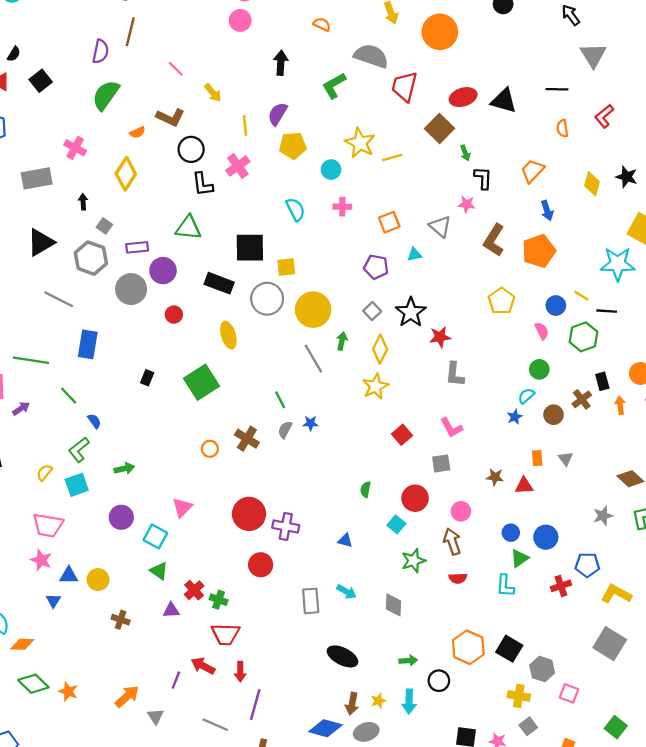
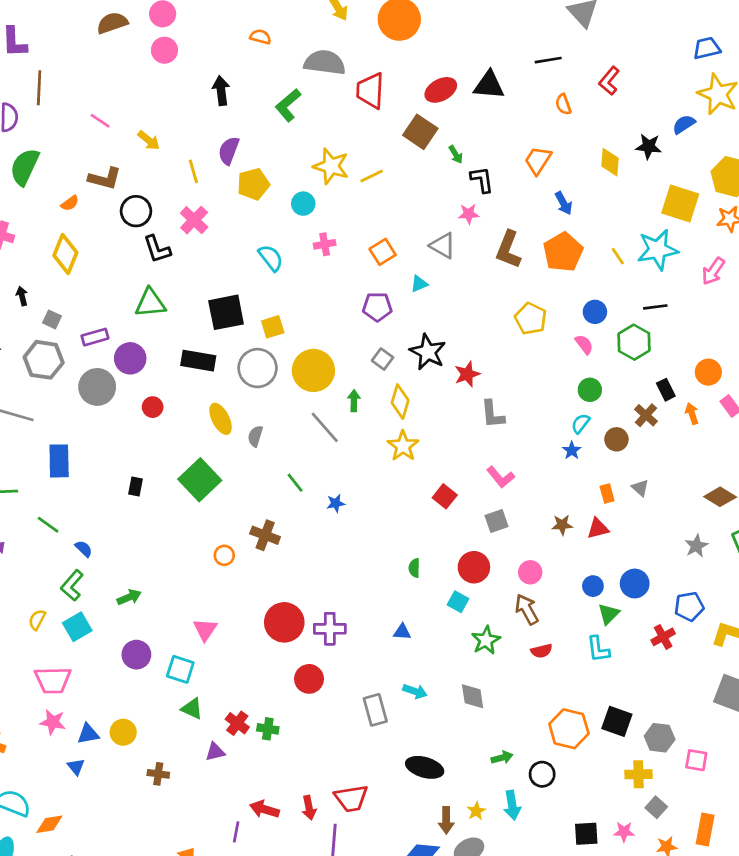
yellow line: (581, 296) -> (618, 256), moved, turned 35
gray semicircle: (285, 430) -> (255, 436), moved
red trapezoid: (225, 634) -> (351, 798), moved

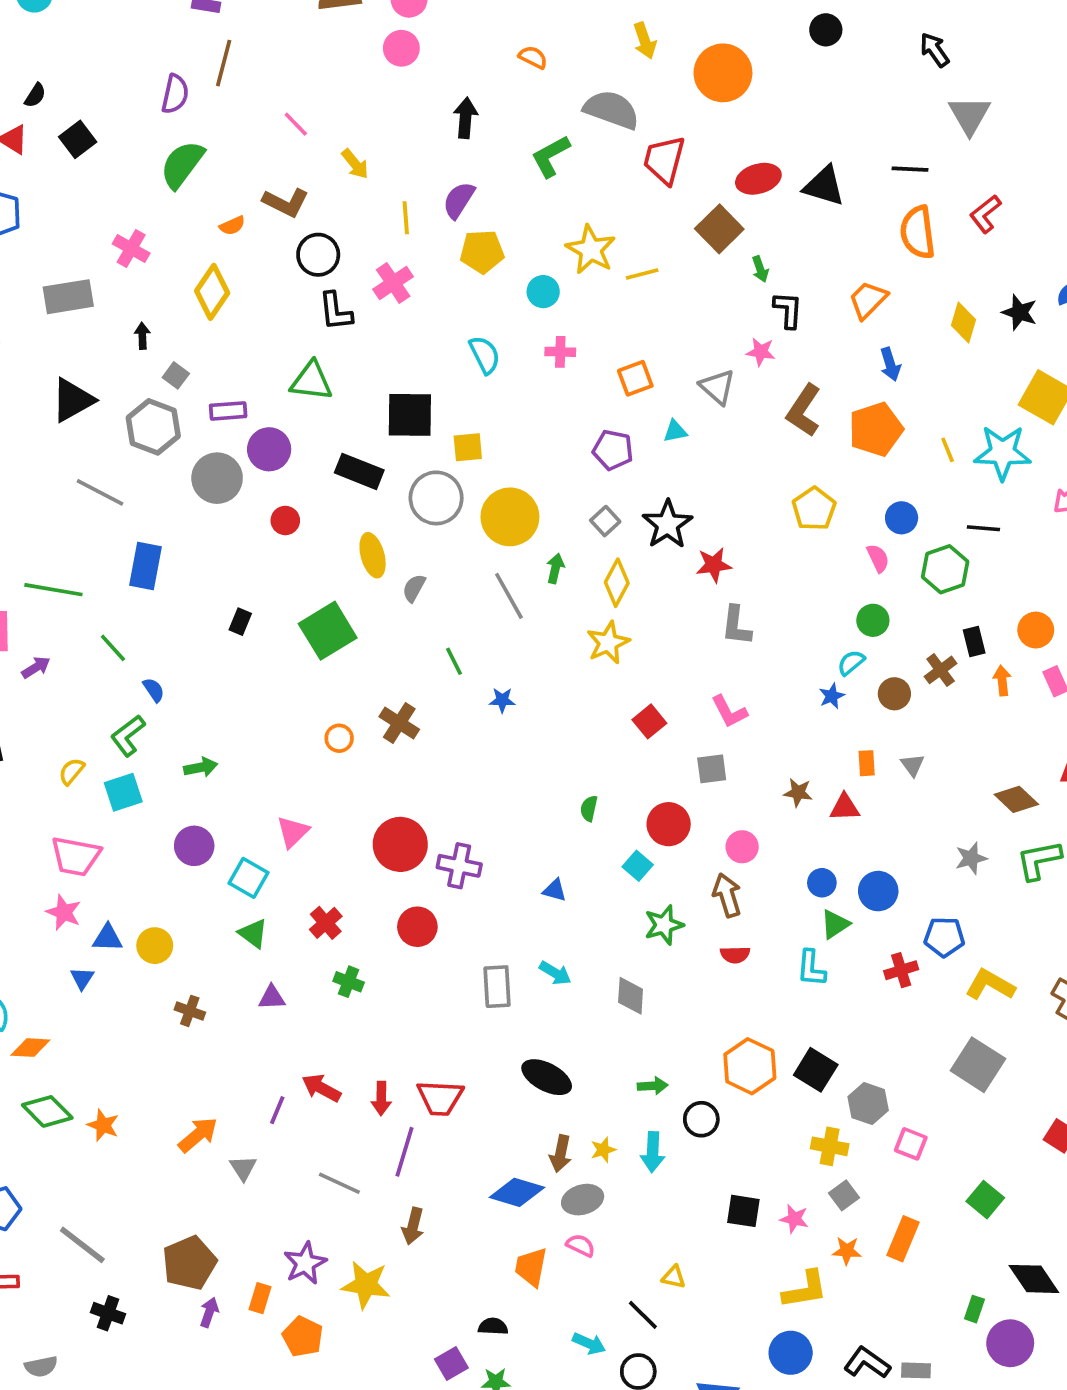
orange semicircle: (563, 104) -> (918, 232), size x1.8
red cross: (237, 723) -> (326, 923), moved

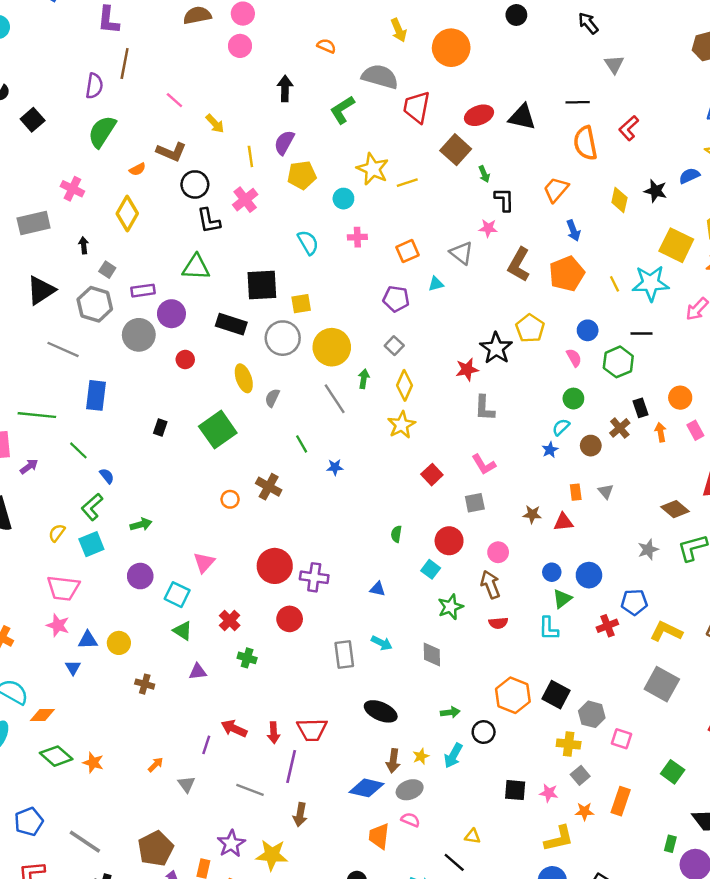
gray triangle: (970, 115) -> (614, 64), size x0.7
black star: (667, 524) -> (496, 348), moved
orange arrow: (198, 1135) -> (156, 765), size x0.6
cyan arrow: (653, 1152) -> (453, 756), turned 30

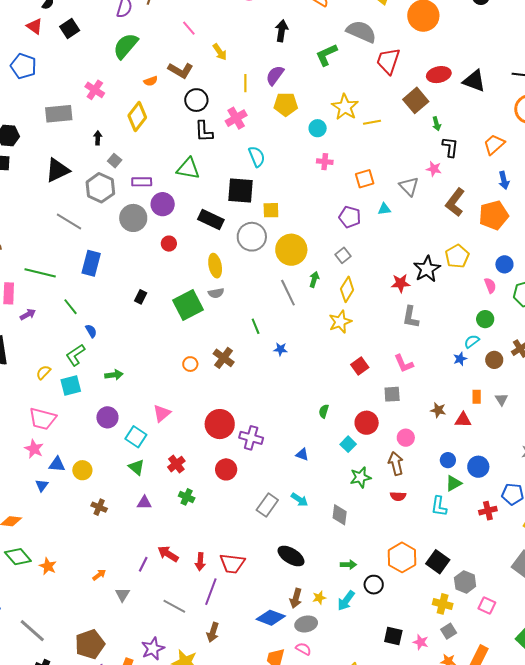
cyan semicircle: (308, 242) -> (257, 157), moved
gray semicircle: (272, 398) -> (216, 293), moved, turned -133
gray rectangle: (344, 654) -> (267, 505), turned 35

